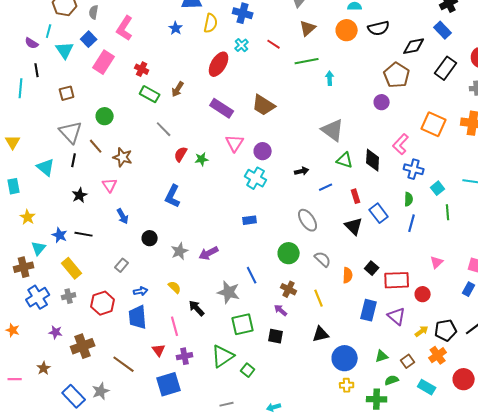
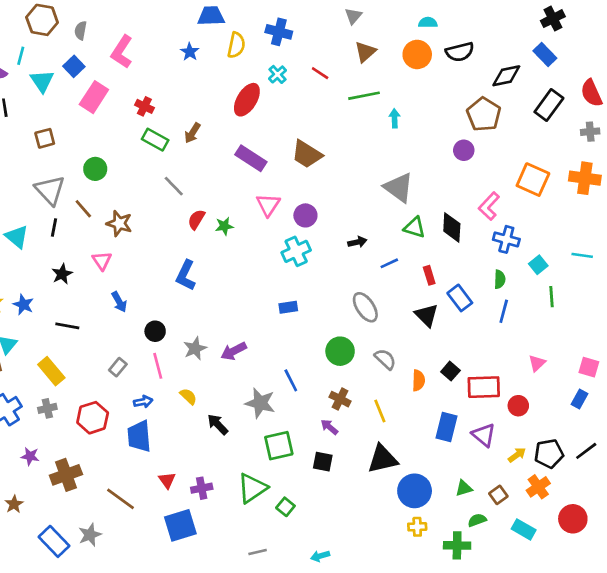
cyan cross: (256, 178) -> (296, 251), turned 35
blue star: (60, 235) -> (23, 305), moved
pink line: (175, 326) -> (158, 366), moved
black triangle: (321, 334) -> (383, 459), size x1.4

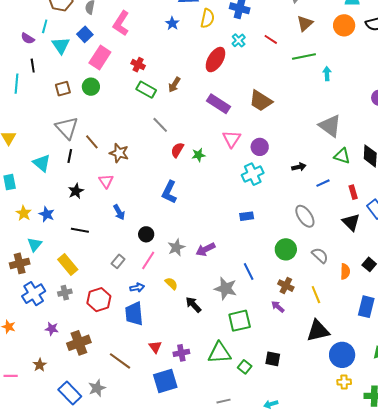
green circle: (95, 169) -> (91, 87), moved
pink line: (158, 366) -> (148, 260), turned 48
black square: (323, 462) -> (273, 359), moved
green triangle: (252, 488) -> (220, 353), turned 30

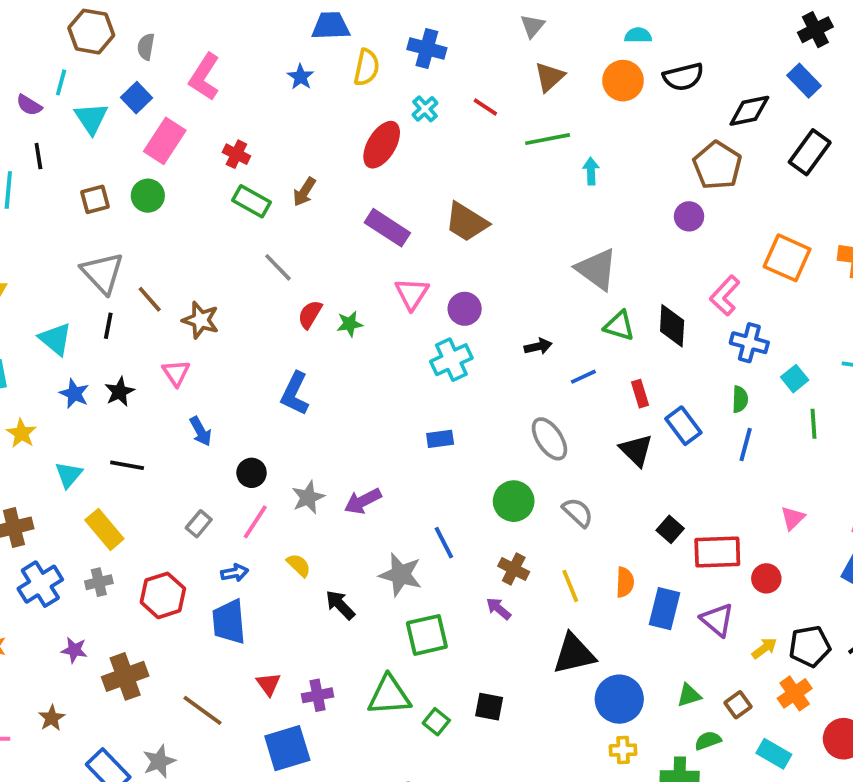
blue star: (47, 214) -> (74, 394), moved
cyan triangle: (35, 244) -> (69, 475), moved
orange semicircle: (345, 271) -> (625, 582), moved

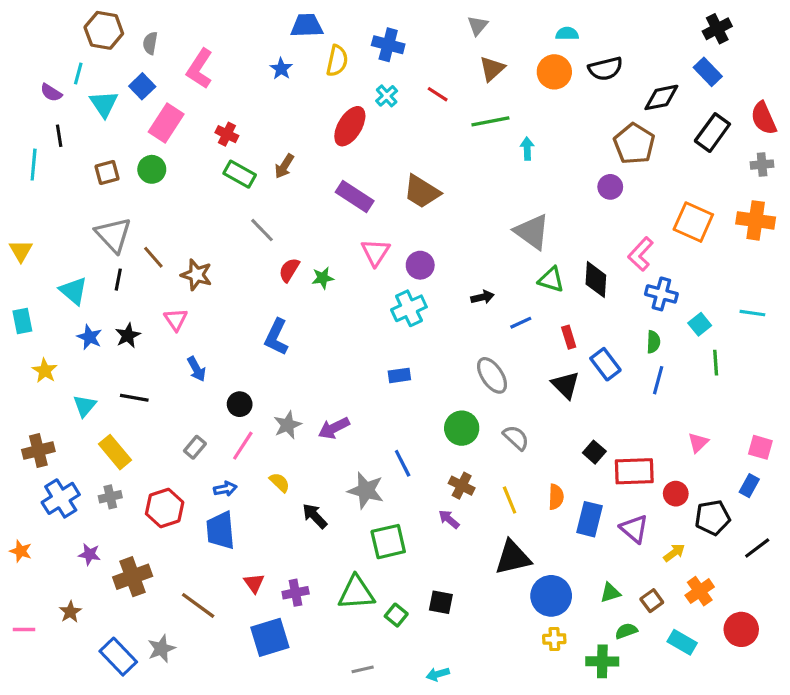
black pentagon: (810, 646) -> (712, 518), moved

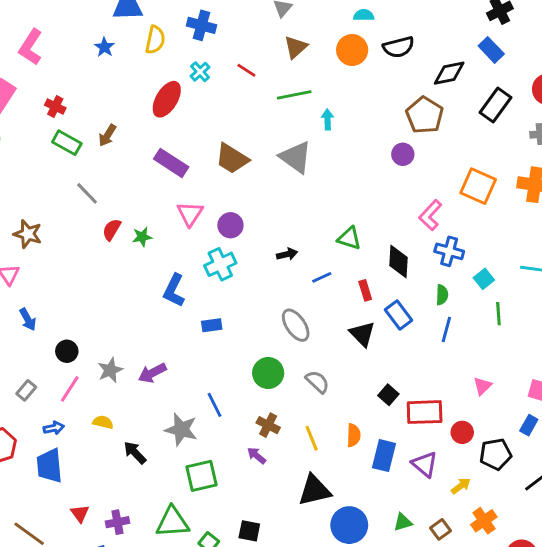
gray triangle: (532, 232) -> (296, 157), moved
black diamond: (596, 280) -> (398, 261), moved
blue L-shape: (276, 337) -> (174, 290), moved
yellow semicircle: (280, 482) -> (103, 422), turned -30

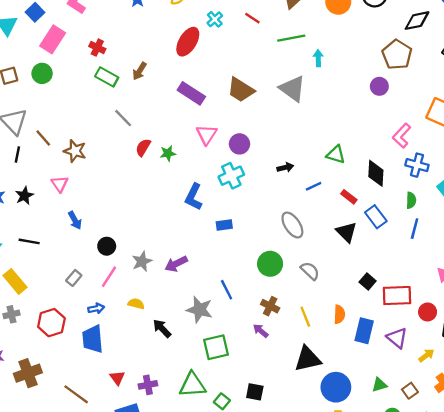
red rectangle: (365, 290) -> (349, 197), turned -35

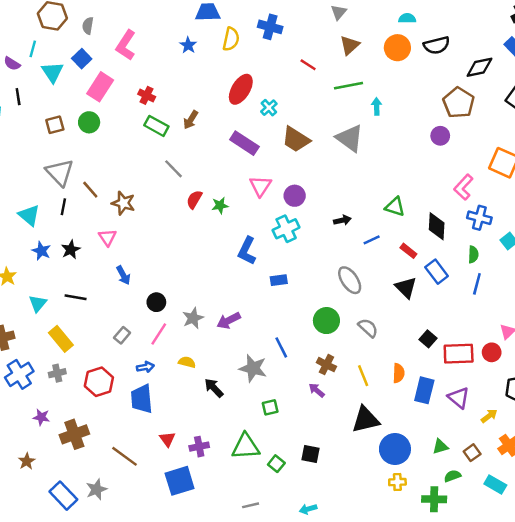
cyan cross: (215, 19) -> (269, 108), moved
red circle: (428, 312) -> (492, 352), moved
green square: (216, 347) -> (270, 407), size x0.6

